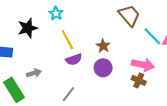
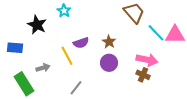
black star: (28, 28) -> (37, 25), turned -30
yellow line: (67, 40) -> (67, 56), moved
purple semicircle: (74, 59) -> (81, 43), moved

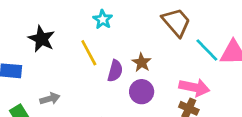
cyan star: (64, 11) -> (103, 19), moved
purple semicircle: (81, 43) -> (115, 71), moved, turned -56
yellow line: (67, 56) -> (89, 53), moved

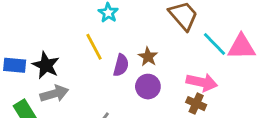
black star: (42, 39) -> (46, 65), moved
gray arrow: (50, 99) -> (54, 94), size x1.4

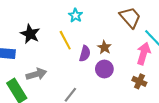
black star: (46, 65) -> (30, 34), moved
pink arrow: (202, 82) -> (144, 54), moved, turned -85

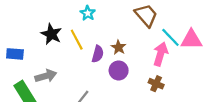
black star: (30, 34) -> (51, 34), moved

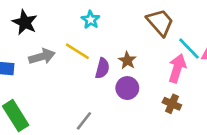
black star: (51, 34) -> (25, 22), moved
yellow line: (77, 40) -> (77, 51), turned -30
gray arrow: (46, 76) -> (42, 56), moved

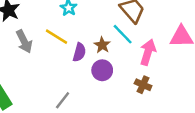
cyan line: (189, 49) -> (123, 34), moved
gray arrow: (42, 56) -> (24, 41), turned 80

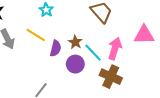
cyan line: (123, 34) -> (93, 53), moved
brown cross: (143, 85) -> (111, 77), size x1.5

